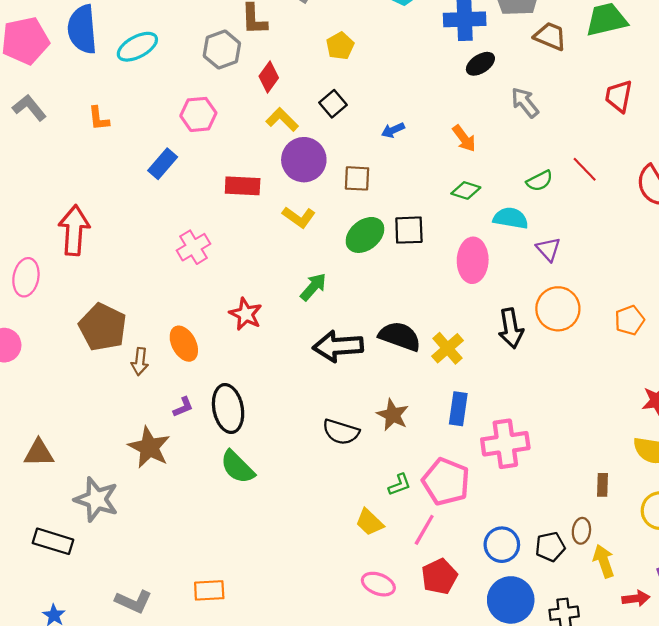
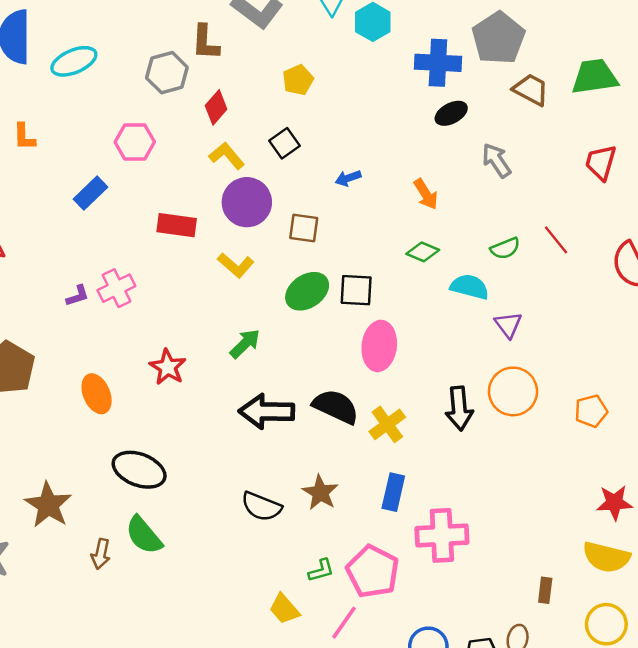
pink ellipse: (473, 260) -> (379, 346), moved
brown arrow: (140, 362) -> (101, 554), moved
purple L-shape: (183, 407) -> (78, 296), moved
black ellipse: (228, 409) -> (139, 470), turned -63

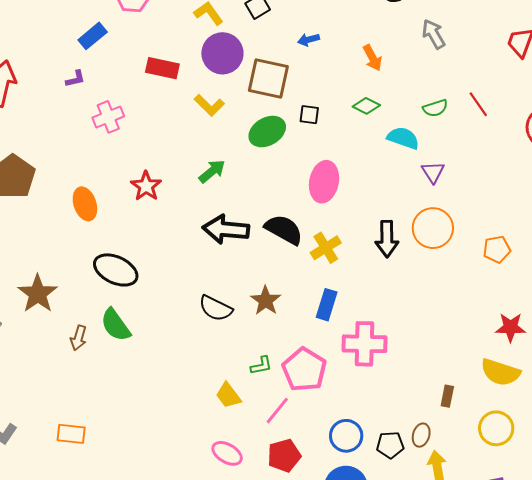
brown square: (304, 228) -> (268, 79), size x1.6
black square: (356, 290) -> (309, 115), moved, size x0.7
purple L-shape: (78, 296) -> (75, 79), moved

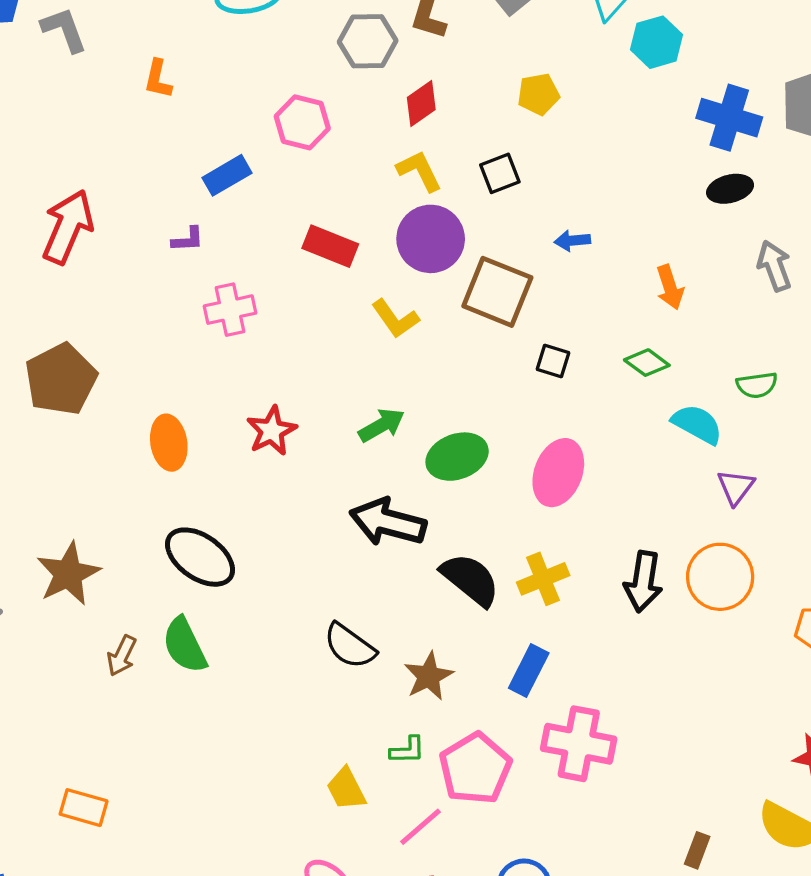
green ellipse: (267, 132) -> (457, 457), moved
black semicircle: (284, 230) -> (470, 579), moved
brown star: (266, 301) -> (429, 676), moved

